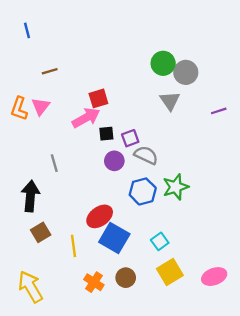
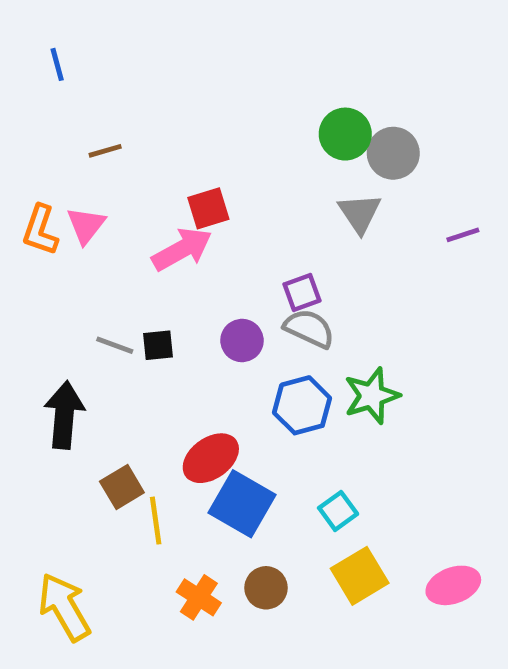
black square: (106, 134) -> (158, 345), moved
purple square: (130, 138) -> (302, 292), moved
gray line: (54, 163) -> (115, 345), turned -54
brown square: (41, 232) -> (122, 487), moved

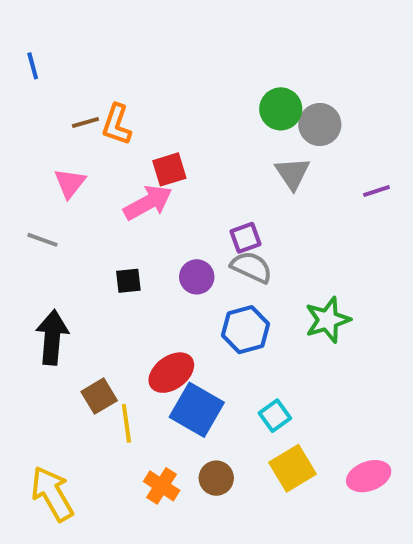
blue line: (57, 64) -> (33, 66), moved
orange L-shape: (40, 230) -> (117, 125), moved
gray line: (115, 345) -> (42, 240), moved
green star: (372, 396) -> (328, 320), moved

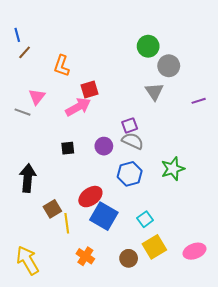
green circle: (281, 109) -> (148, 46), moved
brown line: (85, 123) -> (25, 52), moved, turned -32
gray line: (42, 240) -> (23, 112), moved
brown circle: (216, 478) -> (129, 258), moved

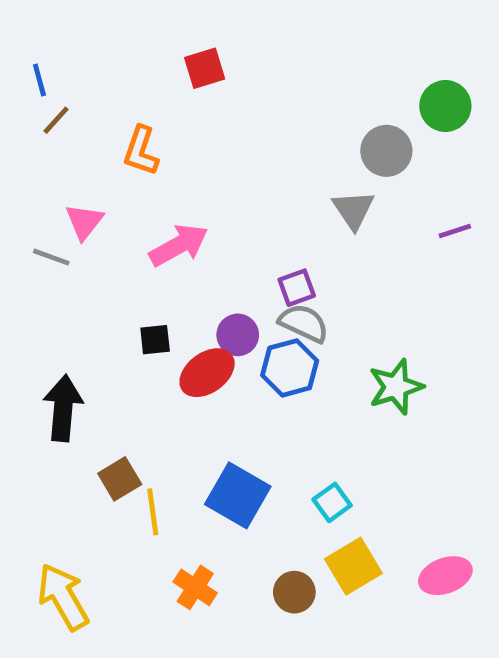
green circle: (148, 46) -> (445, 106), moved
red square: (89, 89) -> (205, 68), moved
blue hexagon: (130, 174) -> (290, 368), moved
red ellipse: (90, 197) -> (207, 373), moved

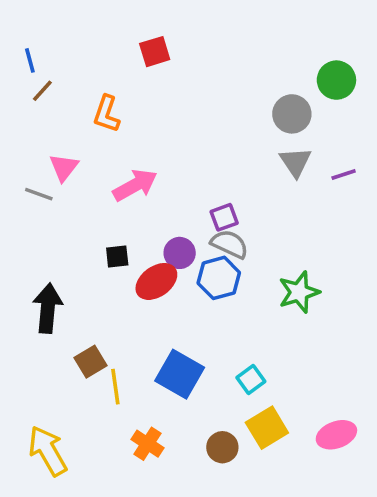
gray triangle: (353, 210) -> (295, 162), moved

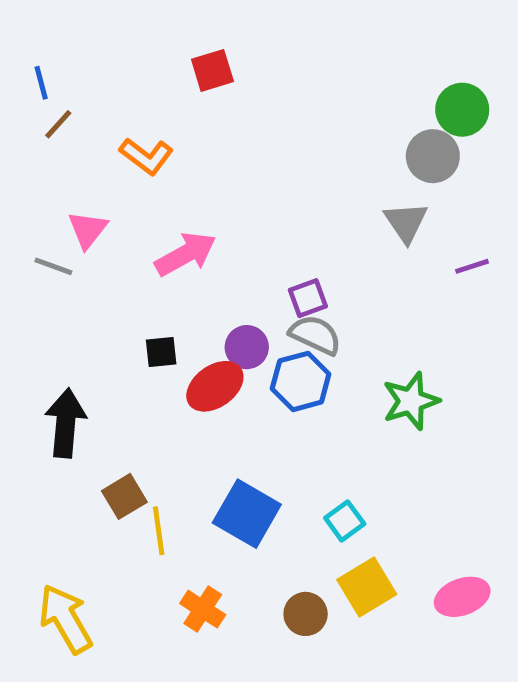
orange L-shape: (107, 114) -> (146, 156), turned -72
gray circle: (292, 114) -> (433, 156), moved
purple line: (344, 175) -> (472, 266), moved

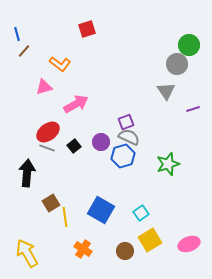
pink triangle: (88, 230) -> (44, 87), moved, turned 36
gray line: (53, 266) -> (47, 148), moved
black square: (161, 352) -> (74, 146), moved, turned -32
red ellipse: (215, 386) -> (48, 132), moved

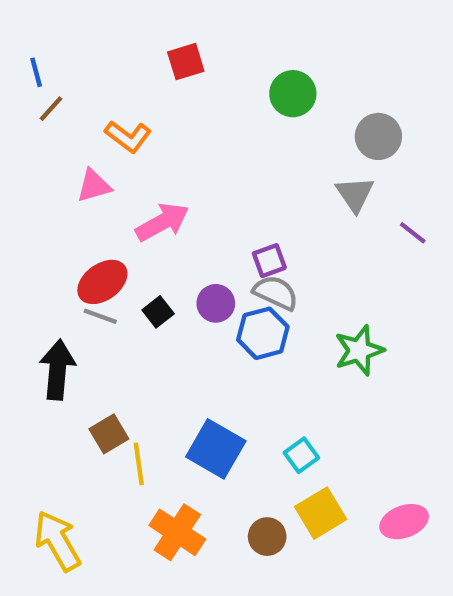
green circle: (189, 45) -> (293, 94), moved
purple line: (193, 109) -> (413, 233), turned 56
orange cross: (83, 249) -> (177, 532), size x1.4

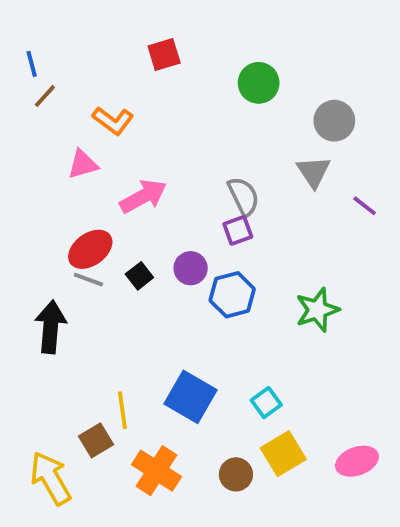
gray semicircle: (276, 293) -> (244, 196), moved, turned 39
brown square: (109, 434) -> (96, 440), moved

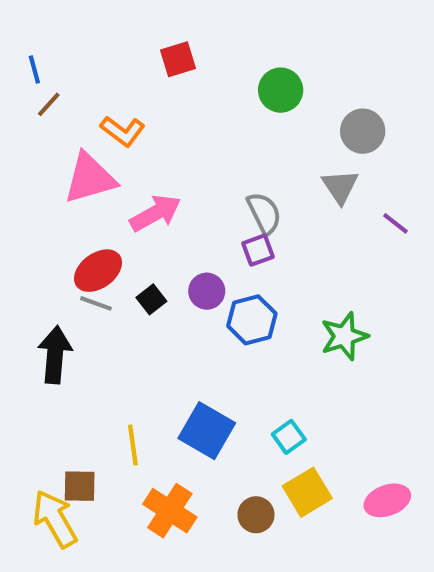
pink triangle: (83, 164) -> (90, 178), size x1.6
brown square: (96, 440) -> (80, 486), moved, turned 32

